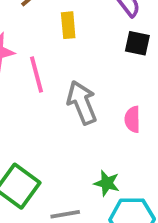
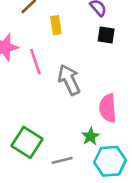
pink semicircle: (132, 119) -> (108, 108), moved, size x1.5
green star: (107, 183) -> (90, 136), turned 30

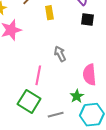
pink line: (35, 62) -> (38, 75), moved, turned 30
gray arrow: (69, 80) -> (60, 54), size x0.7

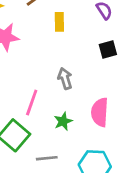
black square: (87, 20) -> (108, 49), moved, turned -32
green star: (77, 96) -> (63, 121), moved

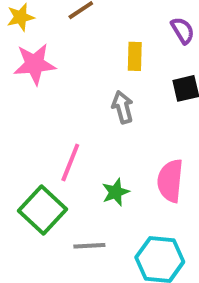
yellow rectangle: (59, 22) -> (135, 56), moved
gray arrow: (65, 78) -> (123, 107), moved

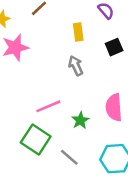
pink line: (70, 163) -> (48, 106), turned 55
gray line: (89, 246) -> (69, 157), turned 54

